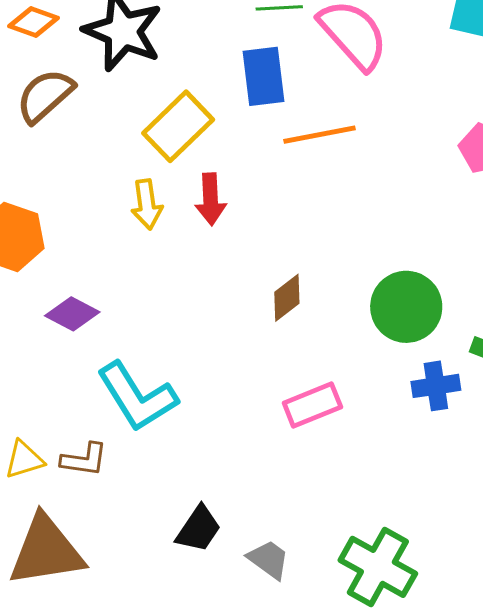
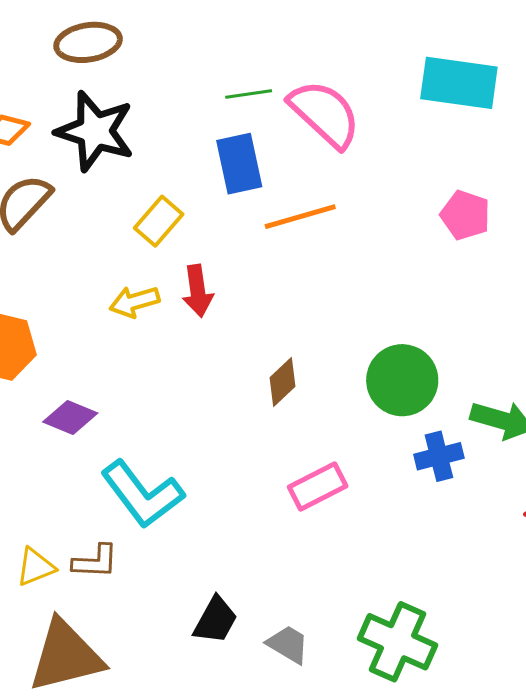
yellow rectangle: (178, 126) -> (159, 221), size x0.7
yellow arrow: (147, 204) -> (134, 302), turned 87

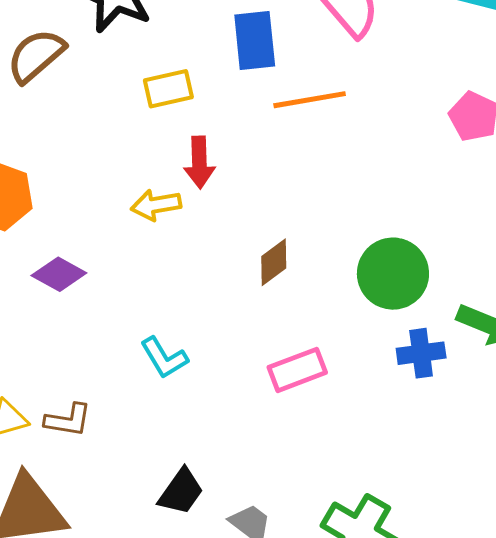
yellow rectangle: (159, 221) -> (168, 89), turned 30
yellow arrow: (134, 302) -> (156, 205), moved
cyan L-shape: (142, 494) -> (164, 358), moved, size x0.6

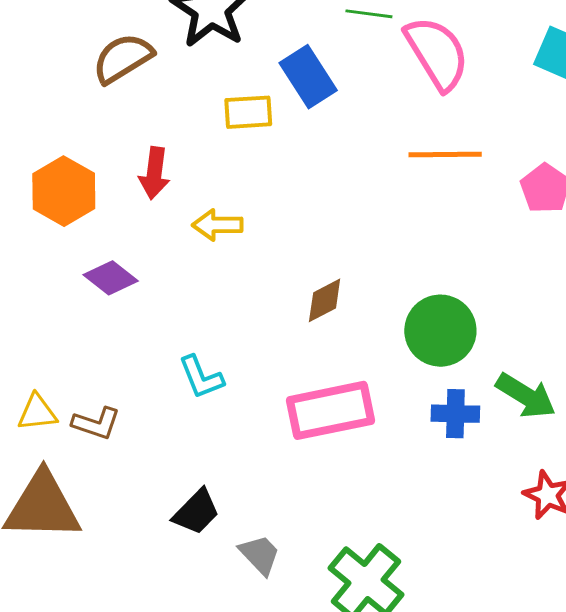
blue rectangle: (255, 40) -> (308, 77), moved, turned -36
orange line: (310, 100) -> (445, 154), moved
red arrow: (199, 162) -> (154, 173), moved
pink rectangle: (297, 370) -> (331, 410), size x1.5

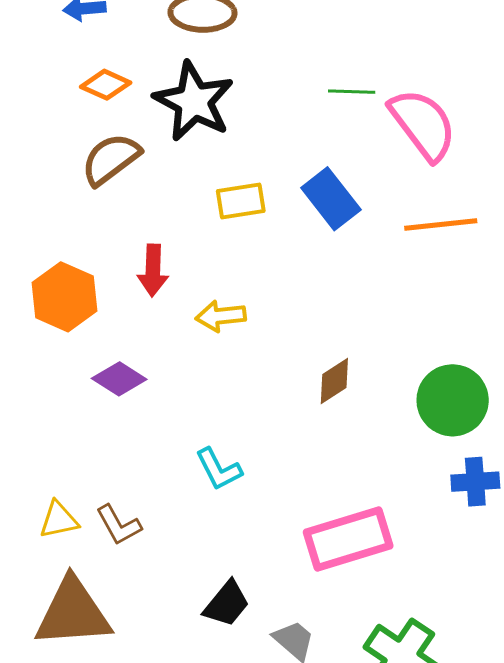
blue rectangle: (308, 77) -> (331, 199), moved
pink rectangle: (331, 410) -> (348, 539), moved
brown L-shape: (96, 423) -> (119, 525), turned 48

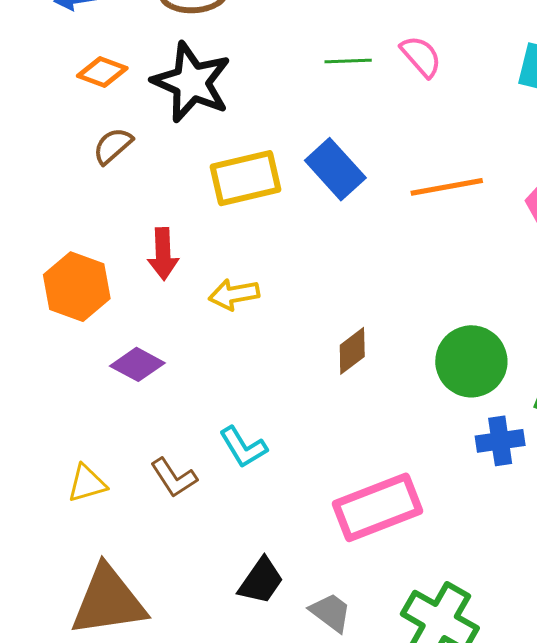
pink semicircle: (423, 124) -> (421, 56), moved, size x0.6
brown semicircle: (111, 159) -> (113, 146), size x0.7
yellow rectangle: (241, 201) -> (246, 178), size x1.4
yellow triangle: (59, 520) -> (87, 483), moved
brown L-shape: (119, 525) -> (174, 478), moved

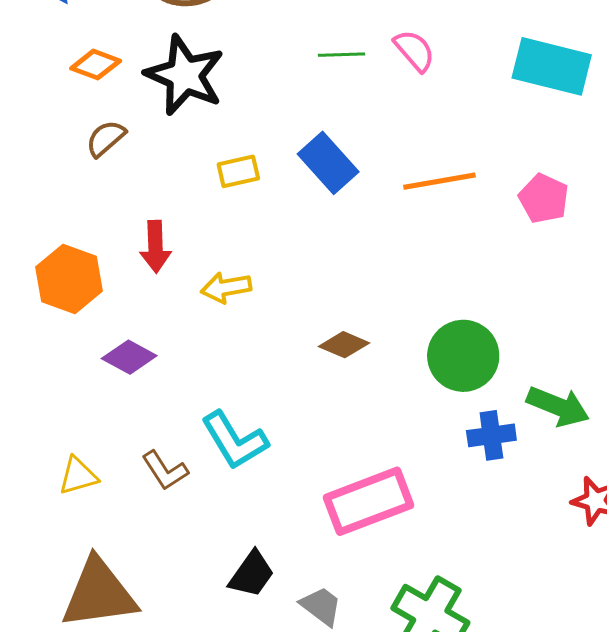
yellow rectangle: (246, 178) -> (238, 171), size x0.6
brown diamond: (352, 351) -> (344, 345), turned 60
cyan L-shape: (243, 447) -> (235, 440), size x1.4

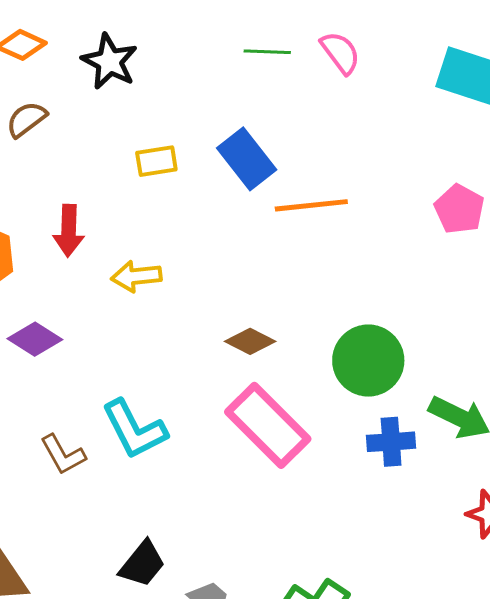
black star: (185, 75) -> (110, 62), size x0.7
orange line: (439, 181) -> (311, 205), moved
pink rectangle: (368, 501) -> (268, 425), moved, turned 62

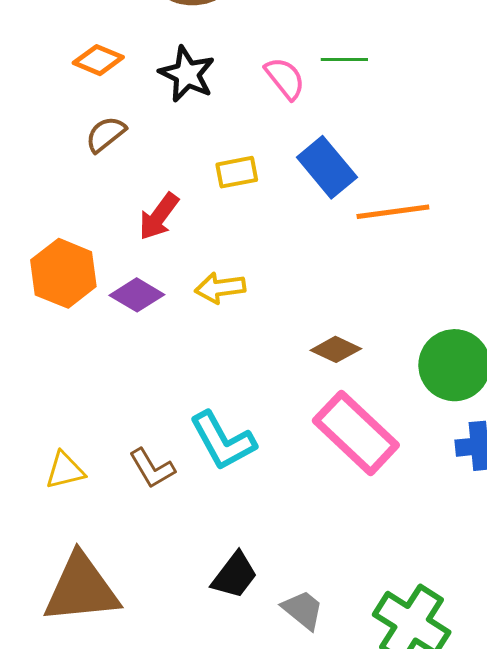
pink semicircle: (340, 53) -> (285, 78), moved
red arrow: (69, 231) -> (159, 216), moved, turned 36
purple diamond: (35, 339) -> (137, 295), moved

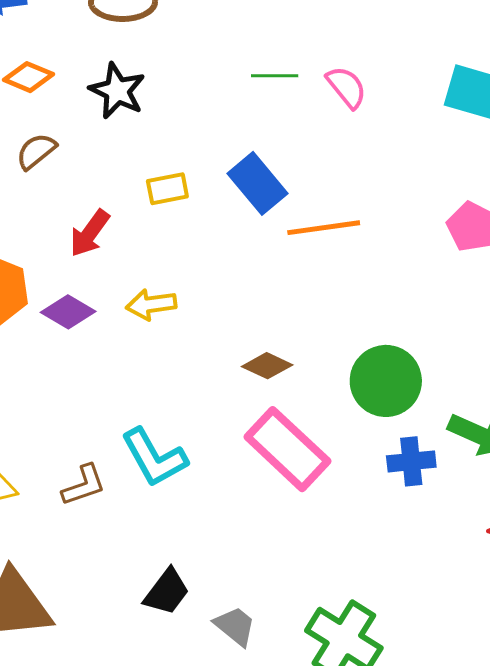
pink semicircle: (285, 78) -> (346, 87), moved
brown L-shape: (152, 468) -> (84, 485), turned -78

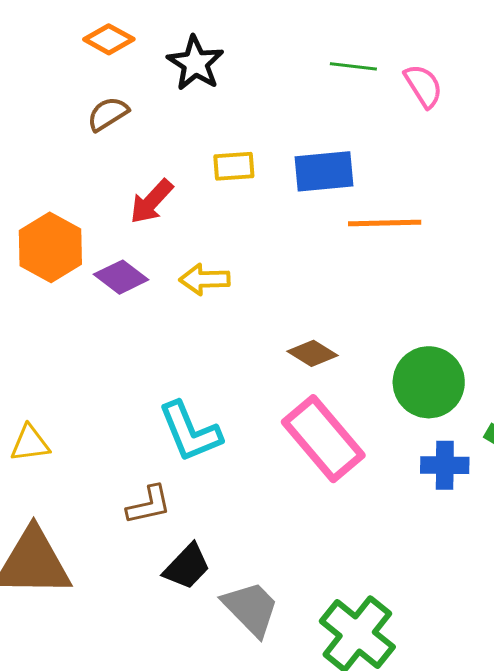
blue rectangle: (258, 183) -> (324, 171), turned -62
brown L-shape: (84, 485) -> (149, 505), moved
gray trapezoid: (235, 626) -> (251, 608), size x1.4

